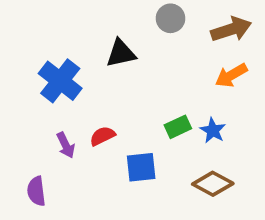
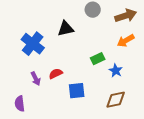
green rectangle: (178, 127) -> (98, 59), moved
brown diamond: (213, 184) -> (116, 100), turned -40

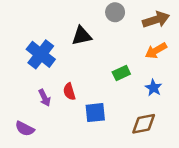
blue star: (116, 71) -> (153, 88), moved
red semicircle: (56, 74) -> (69, 91), turned -80
purple semicircle: (20, 104) -> (25, 129), turned -56

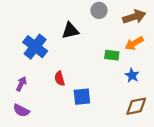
green rectangle: (121, 73) -> (112, 55), moved, turned 32
purple arrow: (45, 98) -> (21, 84), moved, turned -128
brown diamond: (144, 124) -> (136, 106), moved

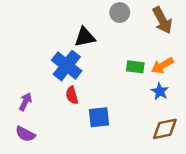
brown arrow: (134, 17) -> (162, 20), turned 80
orange arrow: (134, 43) -> (162, 66), moved
blue cross: (35, 47) -> (67, 66), moved

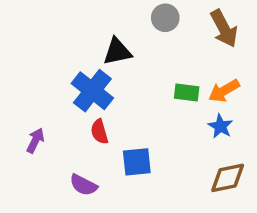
purple semicircle: (25, 134) -> (83, 185), moved

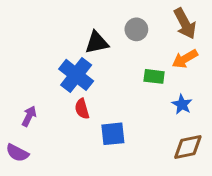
gray circle: (165, 18) -> (136, 29), moved
orange arrow: (224, 91) -> (185, 59), moved
purple semicircle: (83, 185) -> (17, 153), moved

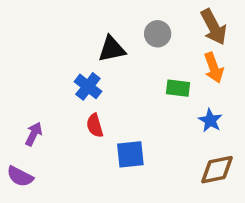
orange arrow: (185, 59) -> (214, 68), turned -80
blue cross: (76, 75) -> (88, 86), size x0.7

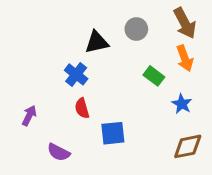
green rectangle: (178, 88) -> (154, 76), turned 30
purple semicircle: (20, 176) -> (59, 152), moved

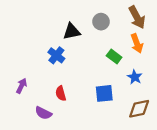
red semicircle: (82, 108) -> (61, 93), moved
blue square: (113, 133) -> (104, 93), moved

